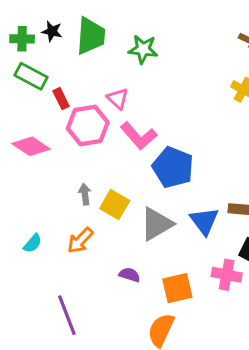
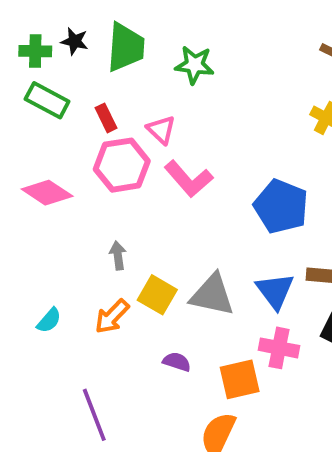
red rectangle: (61, 99) -> (106, 118), moved
blue pentagon: (173, 167) -> (281, 206), moved
yellow square: (115, 205) -> (157, 295), moved
gray triangle: (156, 224) -> (212, 295), turned 42
pink cross: (227, 275) -> (279, 348), moved

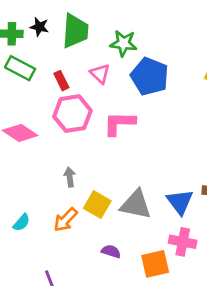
pink triangle: (161, 130) -> (100, 74), moved
pink L-shape: (189, 179) -> (119, 123), turned 132
blue pentagon: (281, 206) -> (150, 76), moved

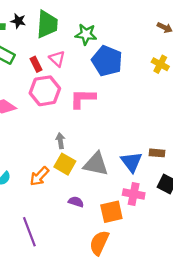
pink triangle: (100, 74) -> (57, 59), moved
gray arrow: (70, 177) -> (60, 141), moved

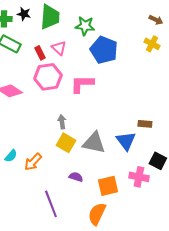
yellow cross: (160, 64) -> (152, 44), moved
brown rectangle: (157, 153) -> (145, 124), moved
orange arrow: (39, 176) -> (33, 162), moved
pink cross: (134, 194) -> (139, 177), moved
purple line: (29, 232) -> (51, 204), moved

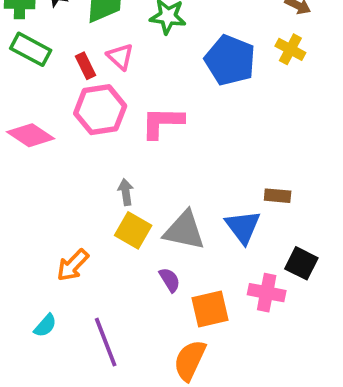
blue pentagon: (104, 50) -> (230, 60), moved
cyan semicircle: (11, 156) -> (45, 326), moved
purple semicircle: (76, 177) -> (170, 280), moved, turned 40

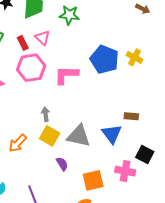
yellow cross: (290, 49) -> (134, 57), moved
blue pentagon: (230, 60) -> (104, 59), moved
orange arrow: (73, 265) -> (18, 143), moved
purple semicircle: (170, 280) -> (62, 164), moved

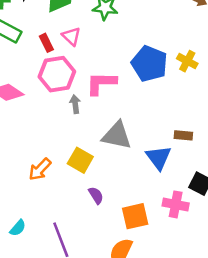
gray arrow: (46, 114) -> (75, 104), moved
gray triangle: (79, 136) -> (117, 135), moved

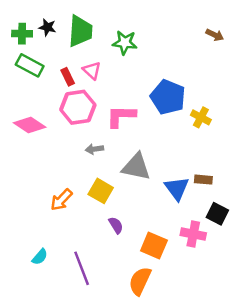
yellow cross: (187, 61) -> (201, 117), moved
gray arrow: (75, 104) -> (94, 149), moved, turned -90
brown rectangle: (183, 135) -> (203, 180), moved
orange square: (135, 216) -> (154, 245), turned 36

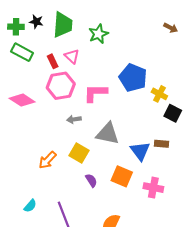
green star: (125, 43) -> (98, 34), turned -30
black square: (217, 214) -> (173, 113), moved
orange square: (154, 245) -> (122, 176), moved

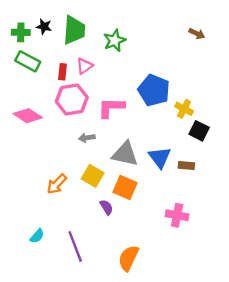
pink triangle: (72, 56) -> (84, 66), turned 42
red rectangle: (53, 61) -> (62, 72), turned 32
blue triangle: (140, 151) -> (160, 157), moved
orange square: (122, 176) -> (125, 187), moved

